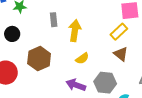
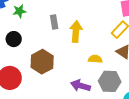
yellow semicircle: (82, 58) -> (95, 59), moved, turned -136

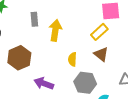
yellow semicircle: (95, 59) -> (72, 59), turned -96
purple arrow: (81, 86) -> (44, 83), moved

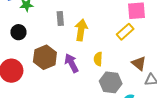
brown triangle: (101, 54) -> (139, 63), moved
purple arrow: (44, 83) -> (71, 63), moved, turned 42

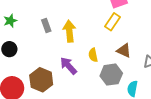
brown hexagon: (45, 57) -> (41, 80), moved
brown triangle: (139, 63) -> (124, 50), moved

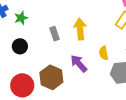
gray rectangle: (46, 26) -> (54, 34), moved

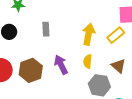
yellow arrow: (80, 29) -> (89, 34), moved

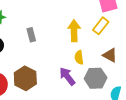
purple arrow: (61, 65) -> (67, 76), moved

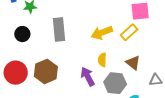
yellow arrow: (74, 31) -> (102, 33), turned -120
gray rectangle: (31, 35) -> (59, 30), size x1.6

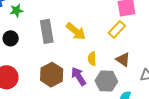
yellow arrow: (102, 33) -> (76, 31), moved, turned -115
brown hexagon: (46, 71) -> (52, 75), moved

